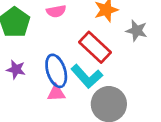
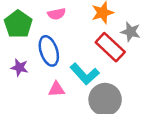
red rectangle: (95, 47) -> (110, 47), moved
blue ellipse: (56, 71) -> (49, 51), moved

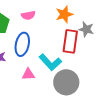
red rectangle: (110, 47) -> (70, 41), turned 55
blue ellipse: (49, 51) -> (22, 44), turned 30

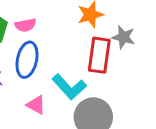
pink semicircle: (28, 15) -> (26, 25), moved
pink triangle: (28, 74) -> (36, 105), turned 32

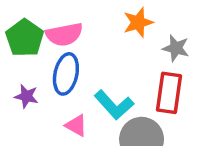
pink semicircle: (26, 25) -> (64, 34), size x1.5
red rectangle: (99, 55) -> (169, 93), moved

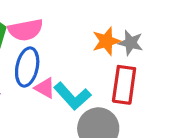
orange star: (138, 22) -> (106, 41), moved
pink triangle: (76, 125) -> (45, 88), moved

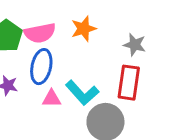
orange star: (106, 41) -> (84, 29), moved
pink triangle: (45, 88) -> (52, 99), moved, turned -30

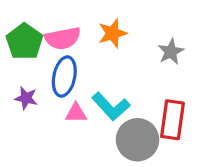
gray star: (135, 45) -> (171, 52), turned 30
red rectangle: (129, 83) -> (172, 120), moved

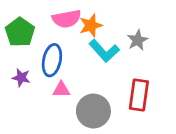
pink semicircle: (63, 38) -> (67, 19), moved
cyan L-shape: (111, 106) -> (104, 51), moved
gray circle: (138, 140) -> (93, 111), moved

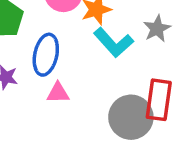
gray circle: (93, 111) -> (131, 117), moved

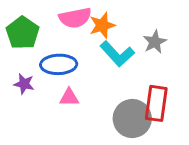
blue ellipse: (46, 55) -> (59, 64), turned 76

